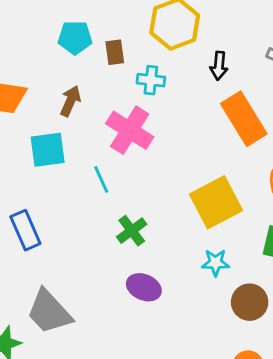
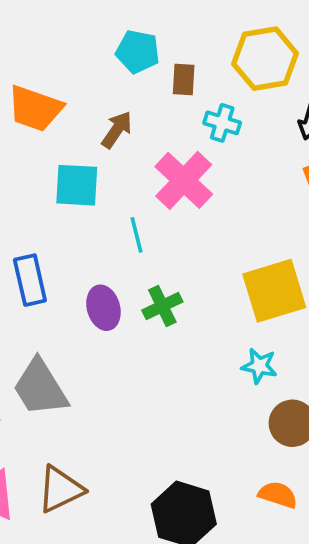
purple ellipse: (144, 287) -> (103, 308), moved, turned 40

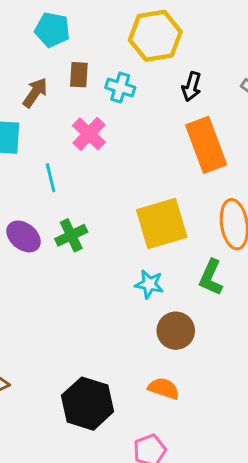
brown rectangle: (184, 80) -> (79, 75), moved
pink cross: (184, 180) -> (89, 134), size x0.7
purple ellipse: (103, 308) -> (24, 236), turned -36

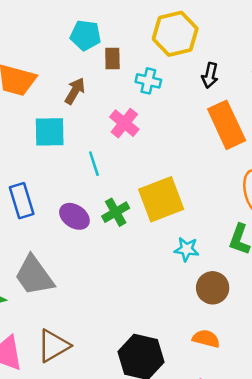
brown rectangle: (79, 75) -> (112, 58), moved
yellow square: (162, 223) -> (161, 199), moved

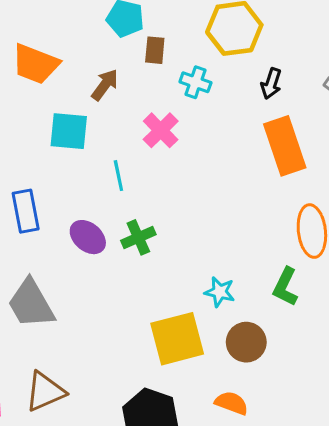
yellow square: (161, 199) -> (177, 339), moved

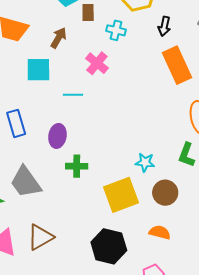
cyan line: (118, 176) -> (73, 95), turned -72
purple ellipse: (88, 237) -> (57, 136), turned 65
green cross: (138, 237) -> (77, 166), moved, turned 30

